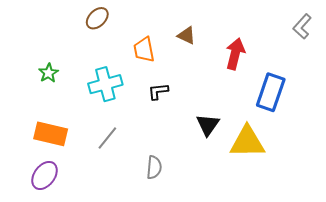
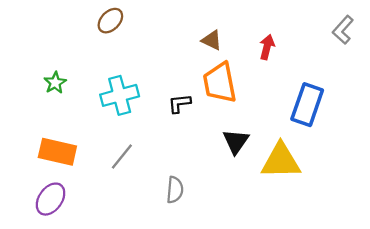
orange trapezoid: (144, 50) -> (220, 83), moved, size x1.4
red arrow: (235, 54) -> (267, 47), moved, size x0.7

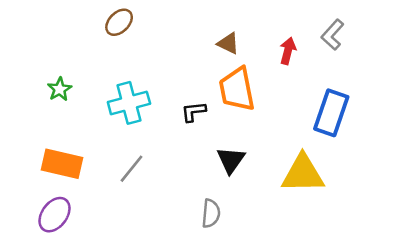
gray L-shape: (343, 30) -> (333, 35), moved
black triangle: (236, 141) -> (231, 160), moved
gray semicircle: (175, 190) -> (211, 213), moved

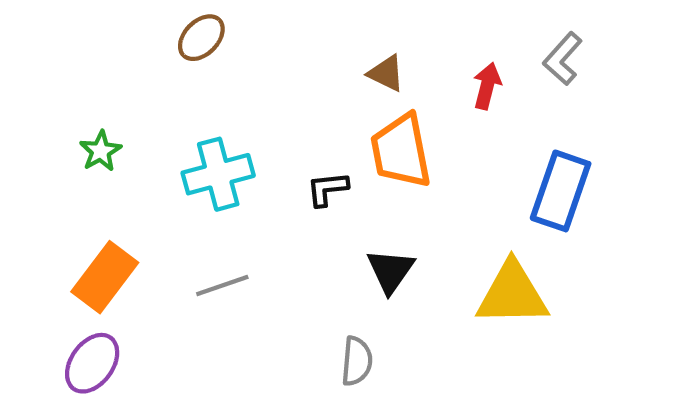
orange rectangle: (62, 164) -> (105, 277), turned -66
gray line: (131, 169) -> (222, 286), turned 32

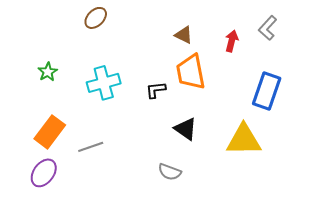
black triangle: (390, 271) -> (186, 129), turned -30
gray line: (222, 286) -> (91, 147), moved
gray semicircle: (357, 361) -> (170, 172), turned 105

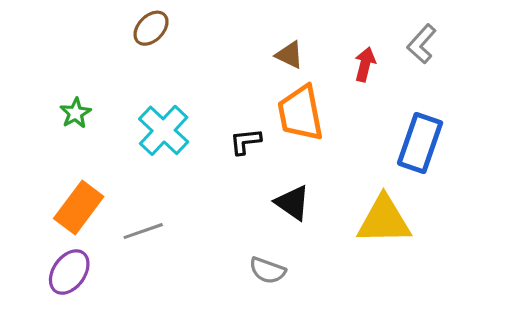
cyan cross: (104, 83) -> (164, 130), turned -32

